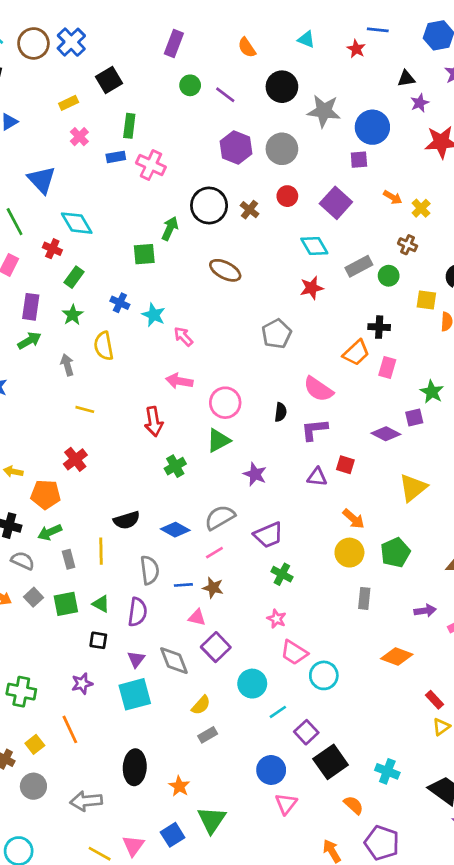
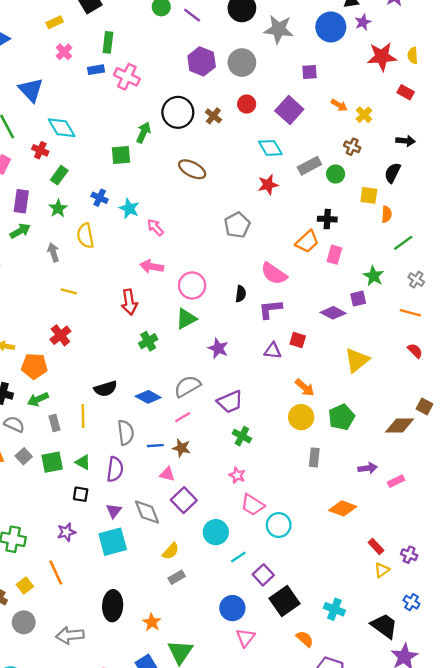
blue circle: (372, 127) -> (331, 27), moved

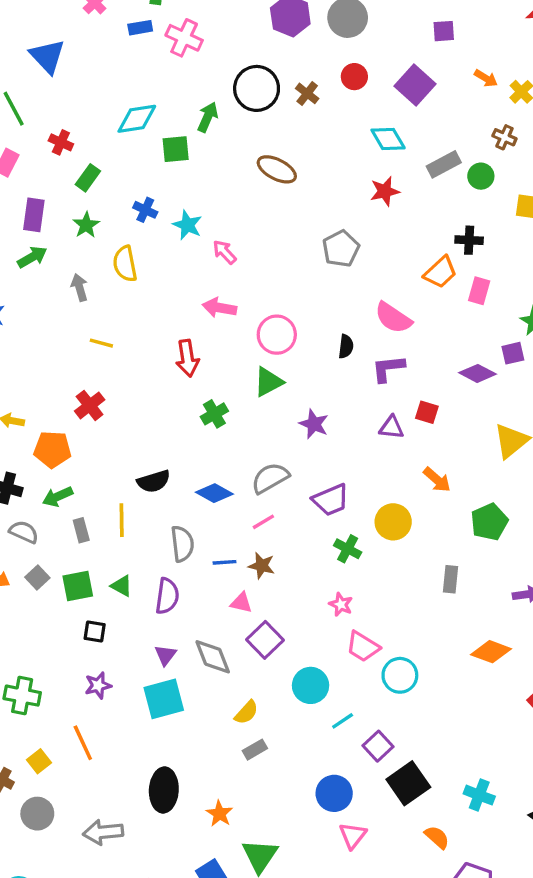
cyan diamond: (62, 128) -> (137, 119), moved, turned -68
yellow circle: (301, 417) -> (393, 522), moved
black square: (81, 494) -> (95, 631), moved

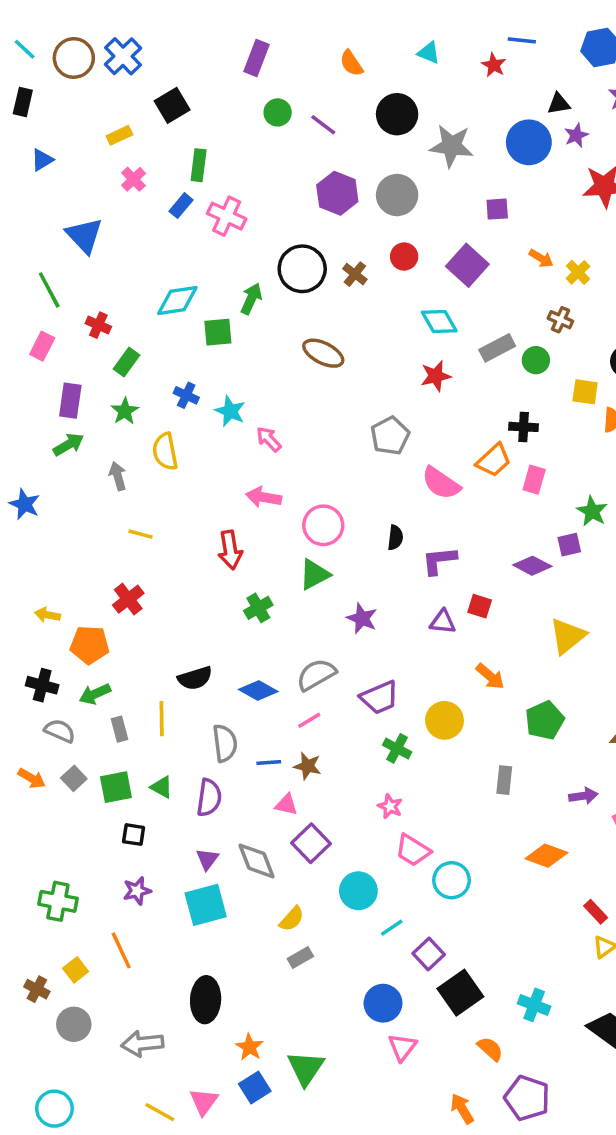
blue rectangle: (140, 28) -> (181, 206), turned -40
pink semicircle: (393, 318) -> (441, 483), moved
orange star: (219, 814) -> (249, 1047), moved

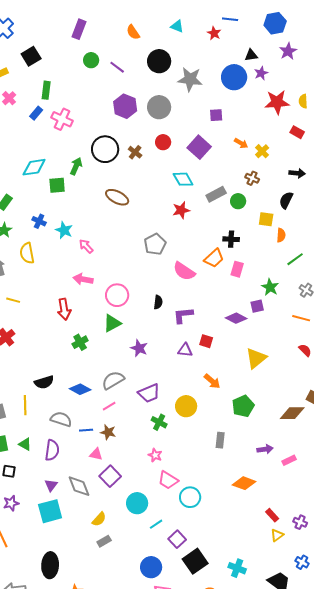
gray semicircle: (225, 743) -> (61, 419), turned -65

